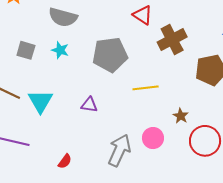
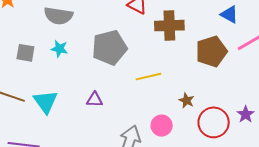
brown cross: (172, 40) -> (169, 26), turned 32

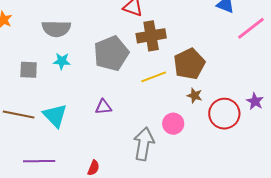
brown cross: (169, 26) -> (151, 36), moved
brown pentagon: (211, 51) -> (189, 64), moved

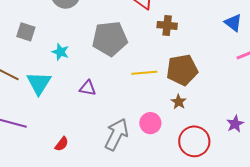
brown cross: (151, 36) -> (167, 25), moved, size x0.7
cyan star: (62, 61) -> (60, 52), moved
red circle: (224, 114) -> (194, 141), moved

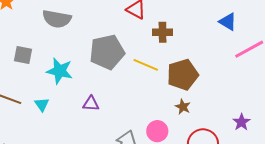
cyan star: (60, 52) -> (60, 71), size x1.5
yellow line: (144, 73) -> (146, 65), moved, turned 35
cyan triangle: (39, 83) -> (42, 105), size x0.6

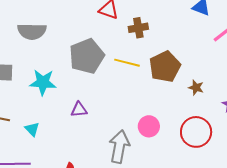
cyan triangle: (42, 105) -> (32, 129), moved
brown star: (183, 107) -> (196, 88), moved

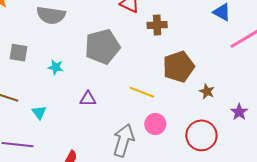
yellow line: (127, 63) -> (142, 92), moved
cyan star: (43, 82) -> (56, 67), size x0.6

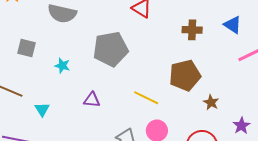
brown cross: (157, 25) -> (192, 30), moved

